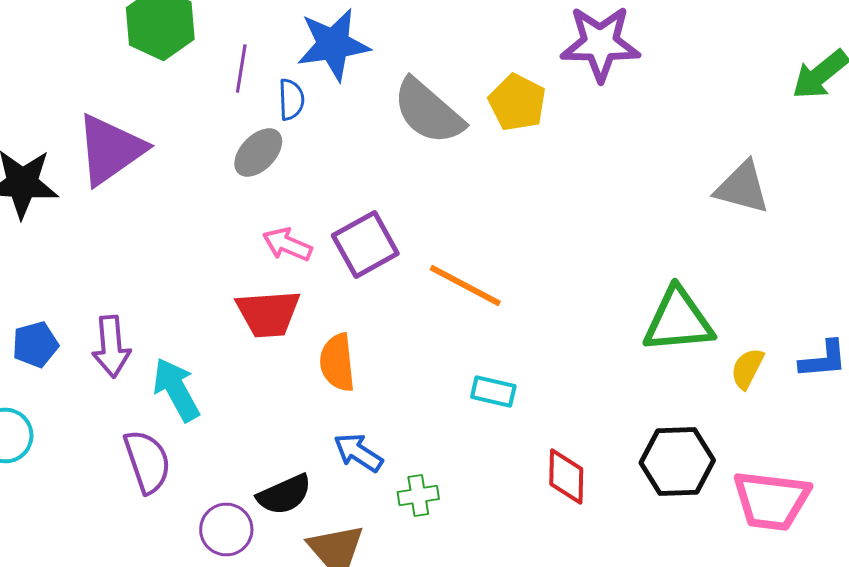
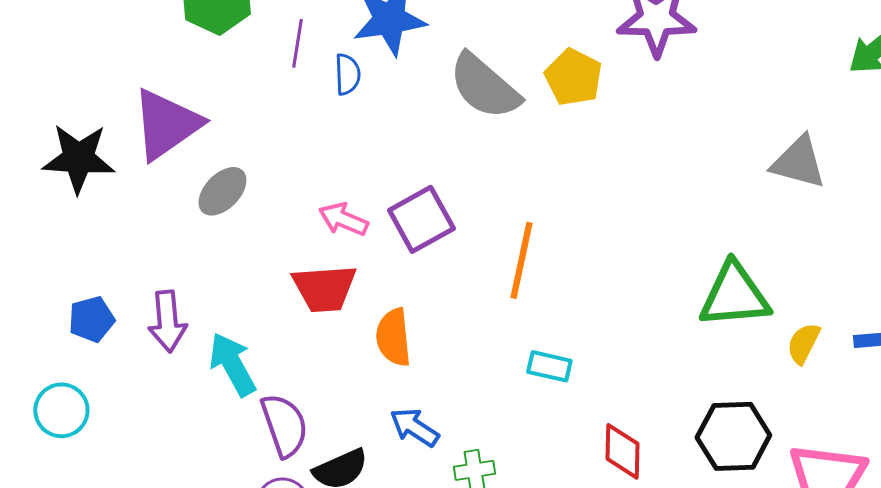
gray ellipse: (258, 152) -> (222, 191), moved
orange line: (465, 286) -> (521, 260), turned 74
purple semicircle: (147, 462) -> (284, 425), moved

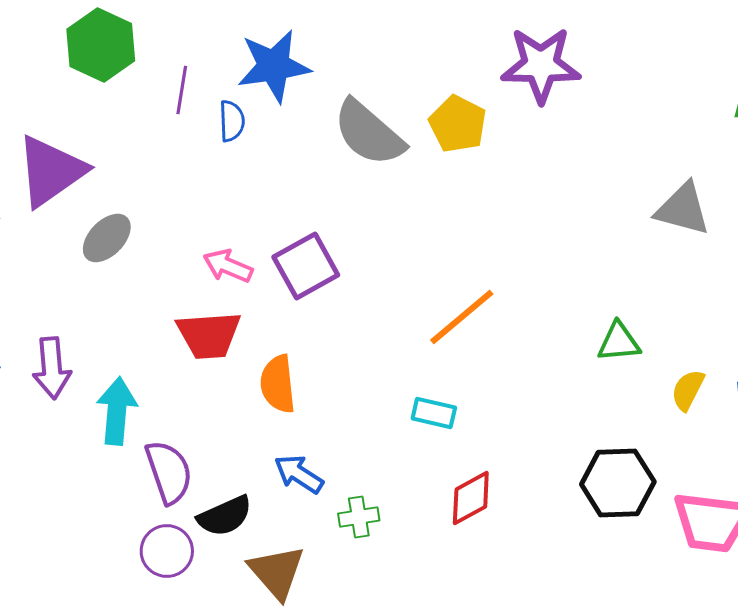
orange line: (521, 260) -> (462, 317), moved, turned 38
green triangle: (734, 295) -> (619, 342), size x0.6
cyan arrow: (232, 364) -> (117, 411), turned 34
red diamond: (622, 451) -> (471, 498), moved, turned 60

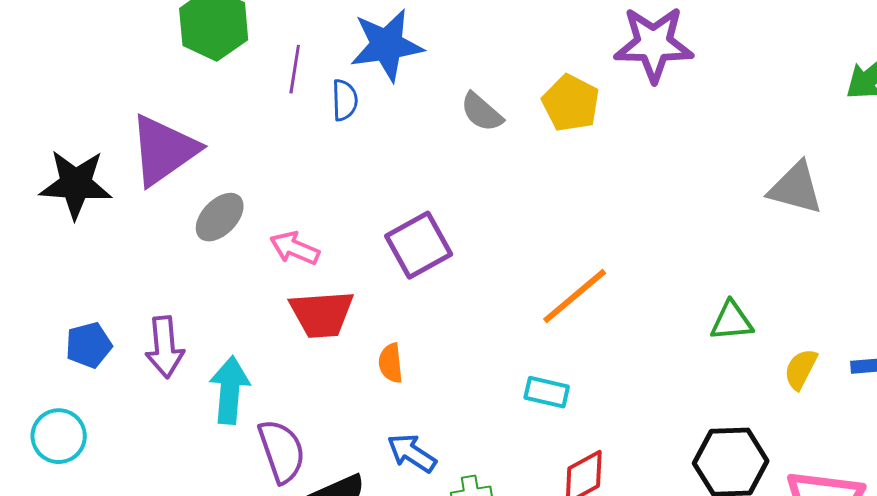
gray semicircle: (369, 133) -> (482, 112), size x0.6
pink arrow: (228, 266) -> (295, 248), moved
orange semicircle: (278, 384) -> (391, 363), size x0.7

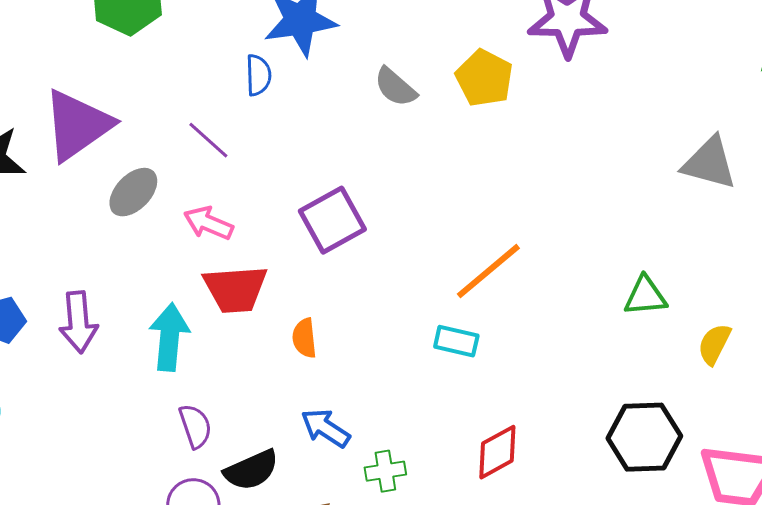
purple line: (295, 69) -> (208, 140), moved, turned -57
cyan arrow: (230, 390) -> (169, 337), moved
cyan rectangle: (547, 392) -> (456, 341), moved
purple semicircle: (282, 451) -> (195, 426), size x0.7

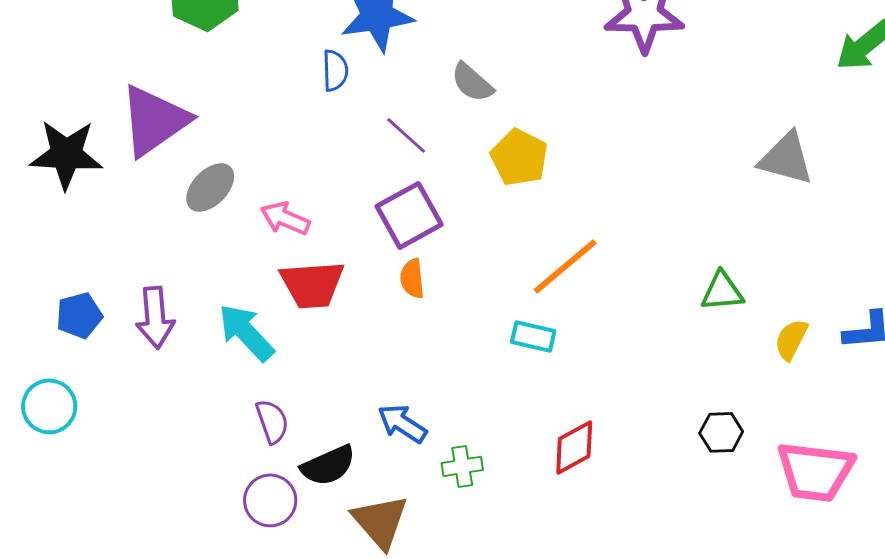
yellow pentagon: (484, 78) -> (519, 157), moved
purple line: (208, 140) -> (406, 135), moved
cyan arrow: (169, 337) -> (246, 332), turned -48
orange semicircle: (304, 338) -> (412, 278), moved
black hexagon: (644, 437) -> (721, 432), size x0.6

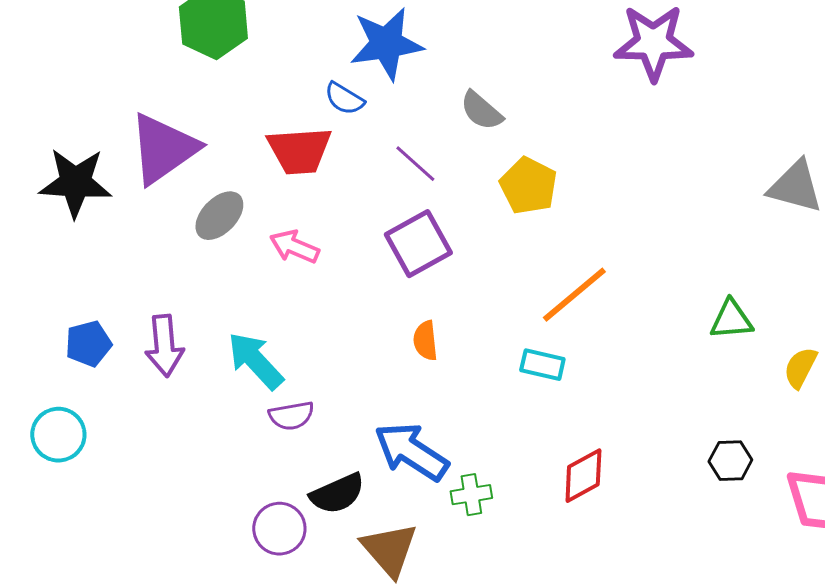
blue semicircle: (335, 70) -> (344, 99), turned 123
orange semicircle: (412, 278) -> (425, 341), moved
red trapezoid: (312, 284) -> (299, 151), moved
purple semicircle: (272, 421) -> (291, 416), moved, turned 99
blue arrow: (402, 423) -> (411, 452), size x1.5

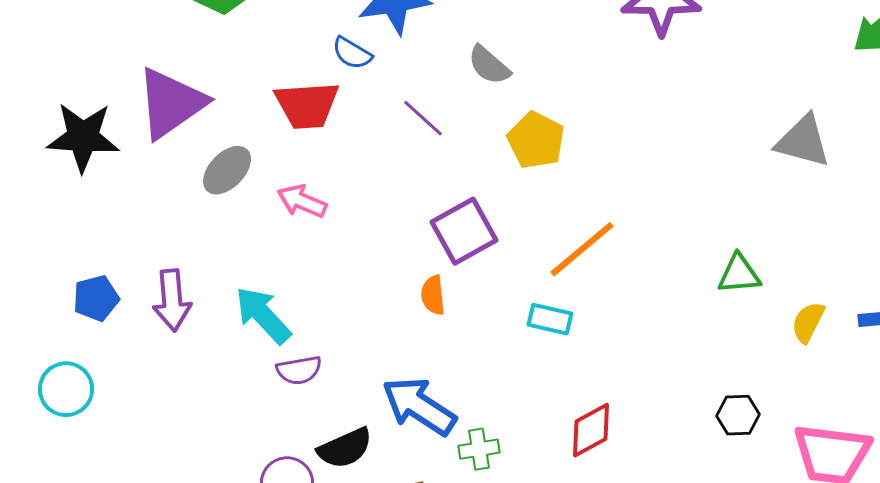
purple square: (418, 244) -> (464, 231), moved

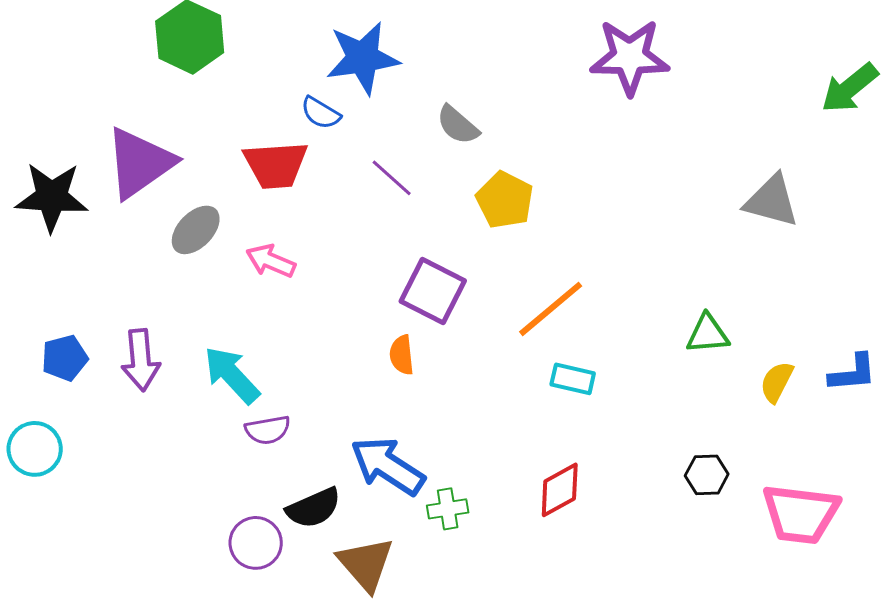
purple square: (464, 231) -> (433, 291), turned -34
cyan rectangle: (550, 319) -> (573, 379), moved

